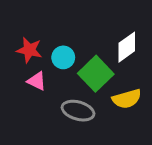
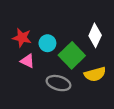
white diamond: (127, 47) -> (95, 35), turned -30

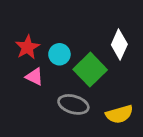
red star: (22, 38) -> (27, 47), turned 30
yellow semicircle: (95, 74) -> (119, 114), moved

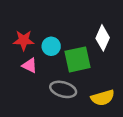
red star: (27, 47) -> (24, 40), turned 30
green square: (90, 70) -> (78, 59), turned 32

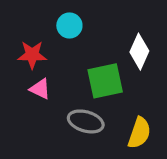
cyan circle: (51, 46) -> (69, 26), moved
yellow semicircle: (103, 98) -> (139, 133), turned -55

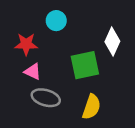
gray ellipse: (86, 121) -> (46, 98), moved
yellow semicircle: (139, 133) -> (91, 107), moved

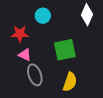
white diamond: (112, 42) -> (87, 15), moved
gray ellipse: (46, 98) -> (35, 75), turned 55

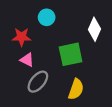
white diamond: (87, 15) -> (95, 29), moved
gray ellipse: (35, 75) -> (38, 82), turned 60

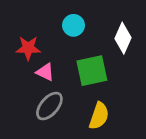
cyan circle: (47, 17) -> (74, 25), moved
pink triangle: (27, 60) -> (45, 72), moved

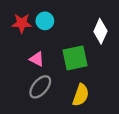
cyan circle: (74, 25) -> (45, 21), moved
red star: (28, 48) -> (22, 23), moved

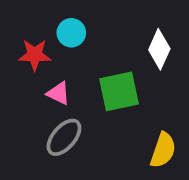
red star: (22, 23) -> (35, 55), moved
yellow semicircle: (81, 95) -> (163, 150), moved

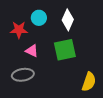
white diamond: (159, 49) -> (68, 20), moved
gray ellipse: (64, 137) -> (23, 75), moved, turned 40

